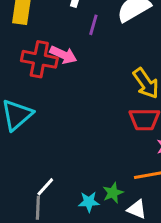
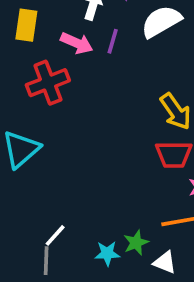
pink arrow: (63, 55) -> (77, 43), moved
red cross: (39, 59) -> (48, 83), turned -32

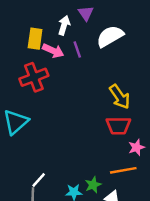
yellow rectangle: (26, 25) -> (35, 39), moved
purple line: (113, 41) -> (77, 50), turned -35

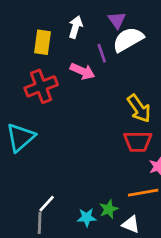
purple triangle: (86, 13) -> (117, 20), moved
purple line: (77, 50) -> (102, 53), moved
pink arrow: (53, 51) -> (82, 71), moved

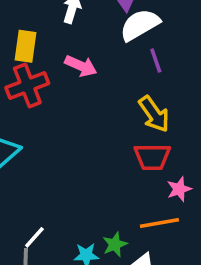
yellow rectangle: (42, 42) -> (26, 46), moved
purple line: (102, 53) -> (156, 61), moved

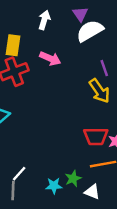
purple line: (156, 61) -> (104, 68), moved
red trapezoid: (152, 157) -> (96, 136), moved

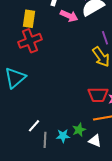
pink arrow: (50, 58) -> (69, 16), moved
gray line: (13, 190) -> (45, 140), moved

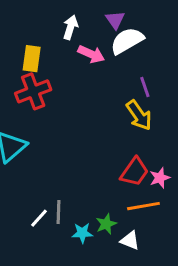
red trapezoid: (98, 95) -> (134, 172), turned -55
gray line: (45, 140) -> (58, 212), moved

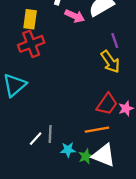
orange line: (143, 206) -> (97, 130), moved
green star: (106, 224) -> (86, 156), moved
white triangle: (130, 240) -> (104, 155), size x1.6

